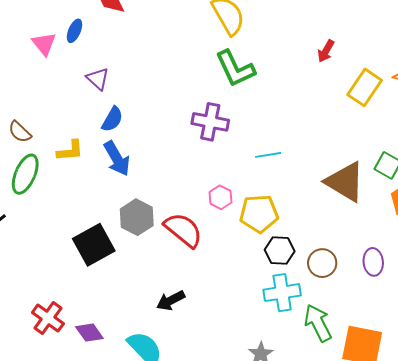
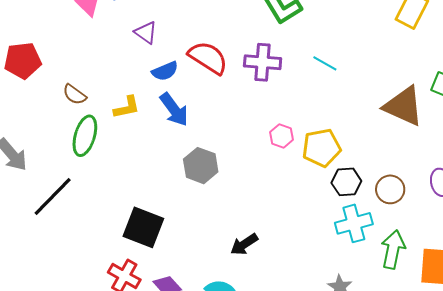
blue semicircle: (112, 119) -> (165, 71), turned 44
cyan line: (268, 155) -> (325, 63), moved, turned 45
red semicircle: (183, 230) -> (208, 58), moved
black square: (94, 245) -> (143, 227), moved, turned -33
green arrow: (318, 323) -> (393, 249), turned 45

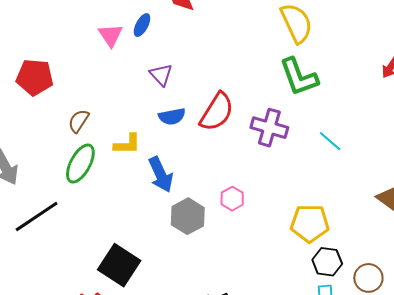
red semicircle: (208, 58) -> (217, 112), turned 78
brown semicircle: (75, 94) -> (79, 121), turned 75
blue arrow: (174, 110) -> (161, 174), moved
pink hexagon: (282, 136) -> (232, 199), moved

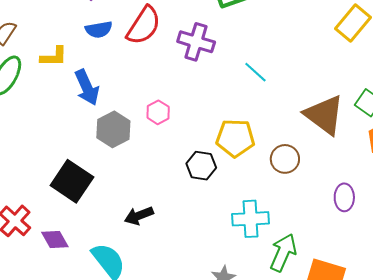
cyan line: (330, 141) -> (255, 72), moved
black hexagon: (327, 262) -> (201, 166), moved
black square: (119, 265) -> (72, 181), moved
brown circle: (368, 278) -> (285, 159), moved

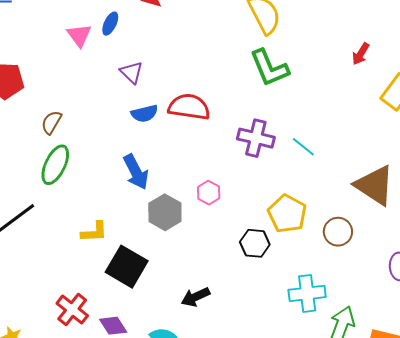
red semicircle: (144, 26) -> (189, 107), turned -111
purple cross: (196, 42) -> (256, 138), moved
yellow L-shape: (54, 57) -> (94, 232), moved
yellow pentagon: (235, 138) -> (287, 214), turned 30

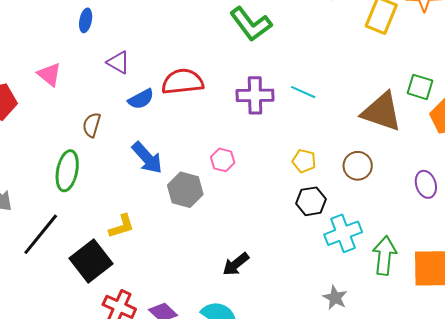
pink triangle: (79, 35) -> (49, 74), moved
brown semicircle: (51, 122) -> (92, 125), moved
yellow pentagon: (287, 214) -> (304, 161), size x0.6
black hexagon: (255, 243) -> (311, 201), moved
black square: (127, 267) -> (91, 261), moved, turned 36

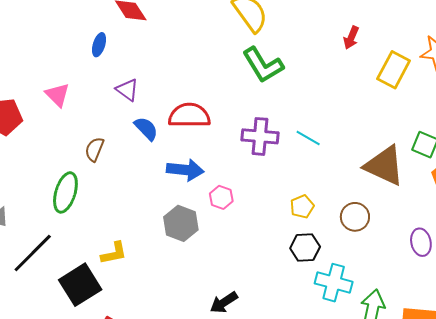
blue semicircle: (141, 99) -> (146, 129), turned -112
blue arrow: (147, 158) -> (185, 170), moved, turned -48
yellow pentagon: (304, 161) -> (302, 207), turned 30
cyan cross: (343, 233) -> (334, 283), turned 30

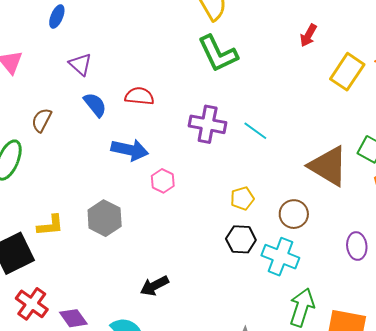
red semicircle: (189, 115) -> (139, 96), size x0.7
gray hexagon: (181, 223) -> (105, 218), moved
cyan cross: (334, 283) -> (280, 257), moved

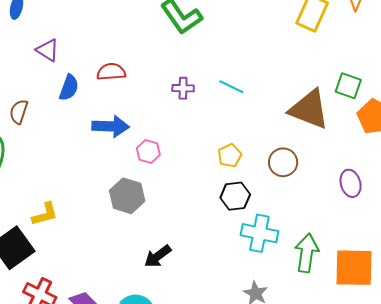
blue semicircle: (95, 105) -> (69, 88), turned 68
purple cross: (208, 124) -> (183, 88), size x0.6
gray hexagon: (105, 218) -> (127, 196), moved
cyan cross: (280, 257) -> (259, 233), moved

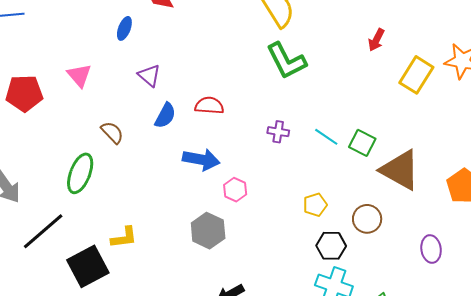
green square: (348, 86) -> (362, 143), moved
brown semicircle: (19, 112) -> (112, 132), turned 110
black hexagon: (235, 196) -> (331, 246), moved

